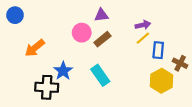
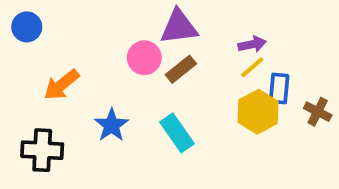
purple triangle: (101, 15) -> (179, 27), size x1.5
yellow hexagon: (161, 81) -> (258, 112), moved
black cross: (47, 87) -> (42, 150), moved

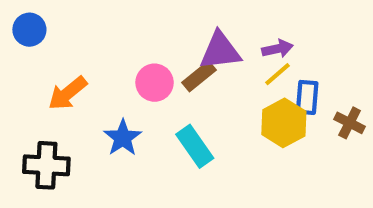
purple triangle: (179, 27) -> (220, 51), moved
pink circle: (144, 58) -> (155, 83), moved

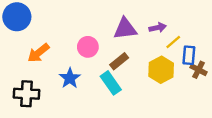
blue circle: (29, 30) -> (17, 17), size x1.5
yellow line: (277, 74) -> (173, 42), moved
brown rectangle: (199, 76) -> (119, 61), moved
blue rectangle: (307, 97) -> (189, 55), moved

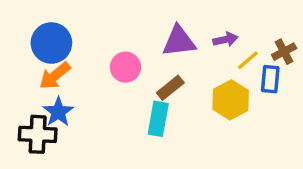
blue circle: (17, 17) -> (51, 43), moved
brown cross: (199, 70) -> (284, 52), moved, turned 35
blue star: (70, 78) -> (58, 112), moved
cyan rectangle: (111, 83) -> (158, 119), turned 45

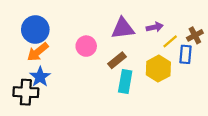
cyan rectangle: (158, 119) -> (125, 82), moved

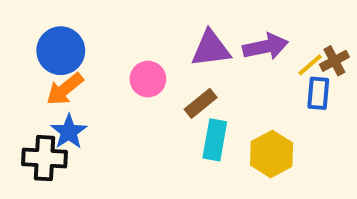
purple arrow: (155, 27) -> (265, 47), size x1.5
yellow line: (170, 41) -> (310, 65), moved
yellow hexagon: (158, 69) -> (272, 154), moved

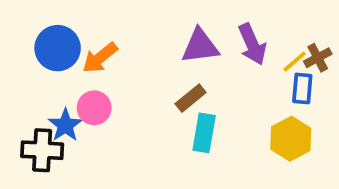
purple arrow: (265, 47) -> (252, 44), turned 78
pink circle: (148, 79) -> (94, 108), moved
orange arrow: (65, 89) -> (100, 58), moved
yellow hexagon: (272, 154) -> (291, 139), moved

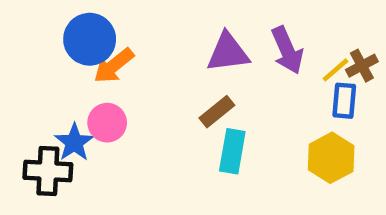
blue circle: (58, 48) -> (90, 39), moved

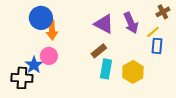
purple triangle: (228, 52) -> (104, 24), turned 35
orange arrow: (114, 66) -> (52, 30), turned -54
brown cross: (362, 66) -> (163, 12), moved
yellow hexagon: (331, 158) -> (133, 72), moved

